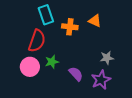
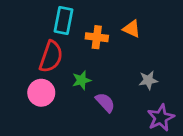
cyan rectangle: (46, 15) -> (64, 20), turned 30
green star: (52, 62) -> (82, 80), moved
purple star: (101, 80) -> (161, 118), moved

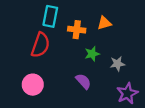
orange triangle: (132, 29) -> (104, 23), turned -40
green star: (82, 80) -> (92, 54), moved
pink circle: (41, 93) -> (33, 85), moved

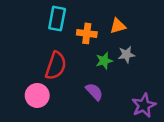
red semicircle: (40, 45) -> (56, 66), moved
gray star: (117, 64) -> (126, 55), moved

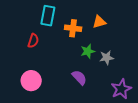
gray star: (126, 55) -> (107, 58), moved
red semicircle: (56, 66) -> (33, 41), moved, size x0.6

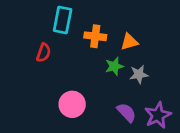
orange triangle: (99, 22) -> (129, 42), moved
purple semicircle: (79, 77) -> (127, 112), moved
pink circle: (31, 81) -> (72, 104), moved

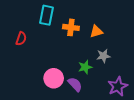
red semicircle: (44, 53) -> (21, 39), moved
green star: (114, 66) -> (85, 67), moved
purple semicircle: (127, 112) -> (75, 84), moved

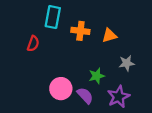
red semicircle: (21, 39) -> (33, 44), moved
gray star: (103, 56) -> (127, 63), moved
purple star: (118, 86) -> (119, 97), moved

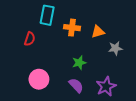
gray star: (127, 63) -> (115, 48), moved
green star: (97, 76) -> (79, 63), moved
pink circle: (61, 89) -> (39, 79), moved

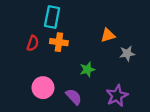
orange cross: (72, 28) -> (59, 42), moved
purple semicircle: (76, 85) -> (74, 97), moved

